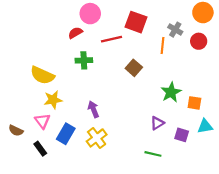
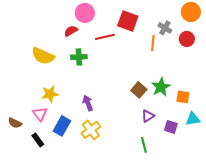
brown square: (134, 68) -> (139, 90), moved
yellow semicircle: (42, 75) -> (43, 56), moved
green line: (153, 154) -> (144, 145), turned 63

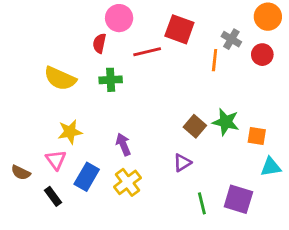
red semicircle: (71, 31) -> (99, 43), turned -48
green star: (161, 87) -> (226, 122), turned -30
purple triangle: (148, 116) -> (182, 163), moved
purple square: (171, 127) -> (238, 199), moved, size x1.5

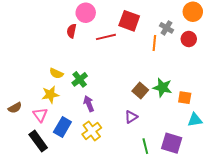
yellow semicircle: (60, 78) -> (56, 73), moved, size x0.6
green cross: (111, 80) -> (80, 79), moved, turned -35
brown semicircle: (21, 173) -> (15, 108), moved, turned -56
black rectangle: (53, 196) -> (38, 141), size x1.5

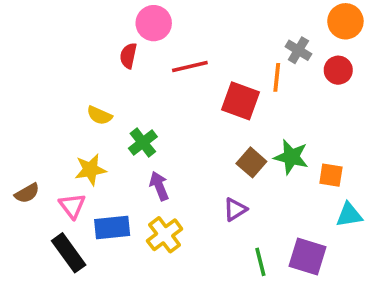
red square: (129, 21) -> (241, 101), moved
yellow semicircle: (56, 73) -> (99, 115), moved
blue rectangle: (62, 127) -> (112, 228), turned 54

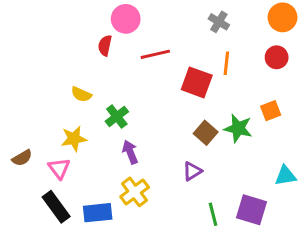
gray cross: (298, 50) -> (219, 22), moved
orange square: (331, 175) -> (271, 111), moved, turned -30
blue rectangle: (112, 228) -> (98, 213), moved

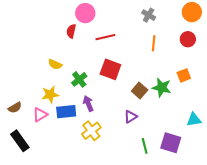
red square: (197, 82) -> (110, 69), moved
pink triangle: (59, 168) -> (40, 115), turned 35
black rectangle: (56, 207) -> (20, 141), moved
blue rectangle: (98, 213) -> (66, 112), moved

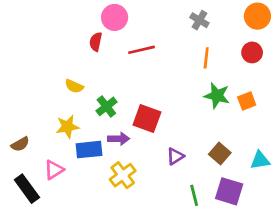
red square: (110, 69) -> (147, 119), moved
green star: (162, 87) -> (217, 96), moved
brown square: (140, 91) -> (220, 154), moved
purple arrow: (88, 104) -> (119, 139), turned 112
pink triangle: (40, 115) -> (54, 170), moved

